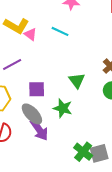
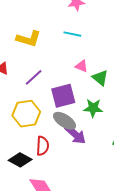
pink triangle: (31, 34) -> (82, 66), moved
purple square: (37, 89) -> (63, 96), size x1.4

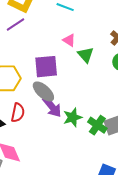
purple line: (34, 77) -> (16, 25), moved
green star: (93, 108) -> (73, 117), moved, turned -30

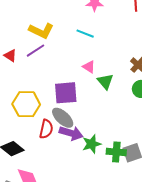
purple arrow: (52, 107) -> (71, 133), turned -35
red semicircle: (18, 113) -> (46, 129), moved
green cross: (97, 125) -> (116, 152), turned -30

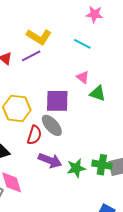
green triangle: (105, 81) -> (98, 93), turned -36
purple arrow: (71, 133) -> (50, 160), moved
green star: (92, 144) -> (76, 168), moved

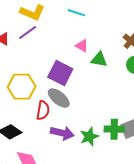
purple square: (57, 101) -> (60, 73), turned 35

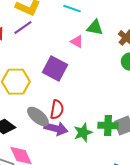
green triangle: (99, 59) -> (95, 28), moved
gray ellipse: (59, 98) -> (38, 117), moved
red semicircle: (43, 110) -> (57, 110), moved

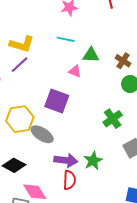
red semicircle: (57, 110) -> (69, 180), moved
gray ellipse: (38, 117) -> (42, 134), moved
green cross: (108, 126) -> (113, 119), moved, turned -30

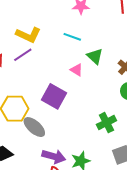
green triangle: (91, 55) -> (95, 56), turned 30

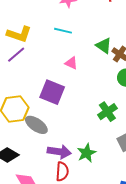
green triangle: (95, 56) -> (104, 46), moved

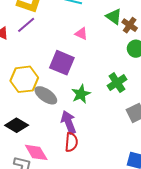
purple arrow: (59, 152) -> (68, 122), turned -120
green star: (86, 153) -> (81, 94), moved

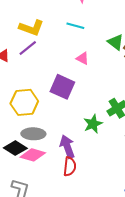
green star: (81, 94) -> (93, 124), moved
gray ellipse: (46, 95) -> (33, 134), moved, turned -35
pink diamond: (36, 152) -> (33, 155), moved, turned -45

